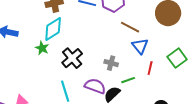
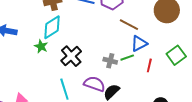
blue triangle: (140, 46) -> (139, 43), turned 42
green line: (128, 80) -> (127, 58), moved

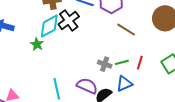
blue triangle: (139, 43) -> (124, 84), moved
black cross: (71, 56) -> (69, 20), moved
red line: (149, 65) -> (140, 63), moved

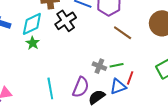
cyan diamond: (49, 26) -> (32, 24), moved
red line: (140, 63) -> (130, 78), moved
purple semicircle: (87, 86) -> (81, 87), turned 85

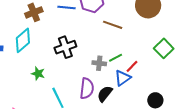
black cross: (66, 21) -> (65, 47), moved, turned 30
green star: (33, 43) -> (38, 74), moved
red line: (130, 78) -> (132, 66), turned 40

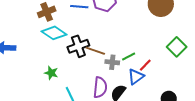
brown line: (113, 25) -> (95, 51), moved
cyan diamond: (23, 40) -> (54, 33), moved, turned 75

